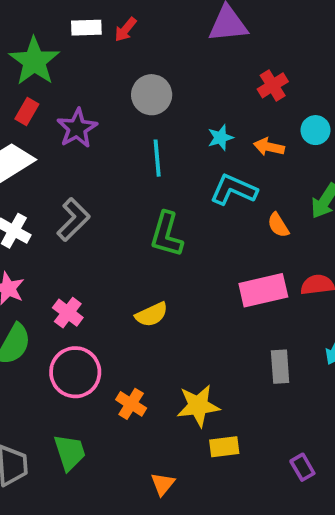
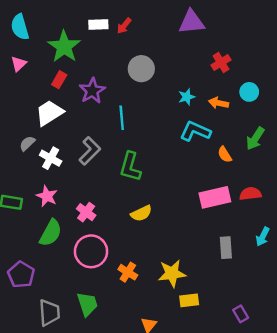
cyan line: (157, 158) -> (122, 118), moved
green L-shape: (166, 234) -> (130, 167), moved

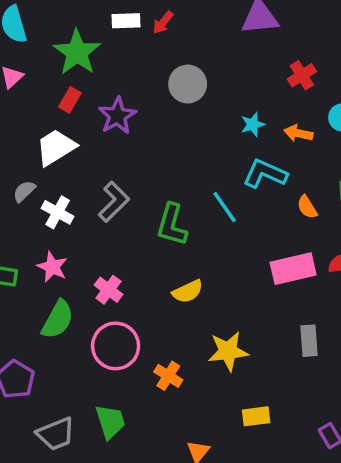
cyan line: (122, 118) -> (225, 207), moved, turned -30
yellow star: (172, 273) -> (228, 351), moved
gray trapezoid: (49, 313) -> (56, 434), turned 72

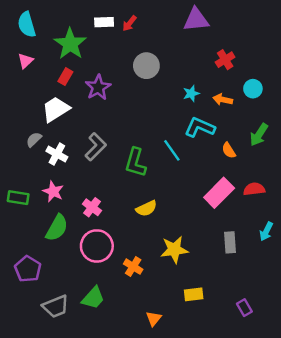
pink rectangle: (293, 269) -> (219, 193), turned -32
green trapezoid: (110, 422) -> (93, 298), turned 60

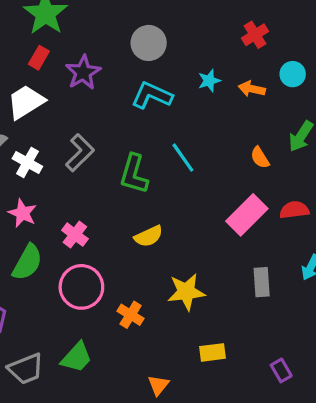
cyan L-shape: (200, 127) -> (152, 95), moved

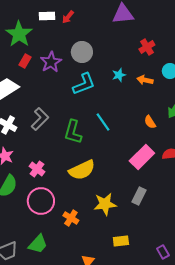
red rectangle: (39, 58) -> (25, 61), moved
purple star: (83, 72) -> (51, 62), moved
cyan L-shape: (152, 95) -> (84, 84), turned 135
yellow semicircle: (149, 236) -> (82, 170), size x1.5
gray rectangle: (262, 282) -> (139, 196), moved, turned 30

